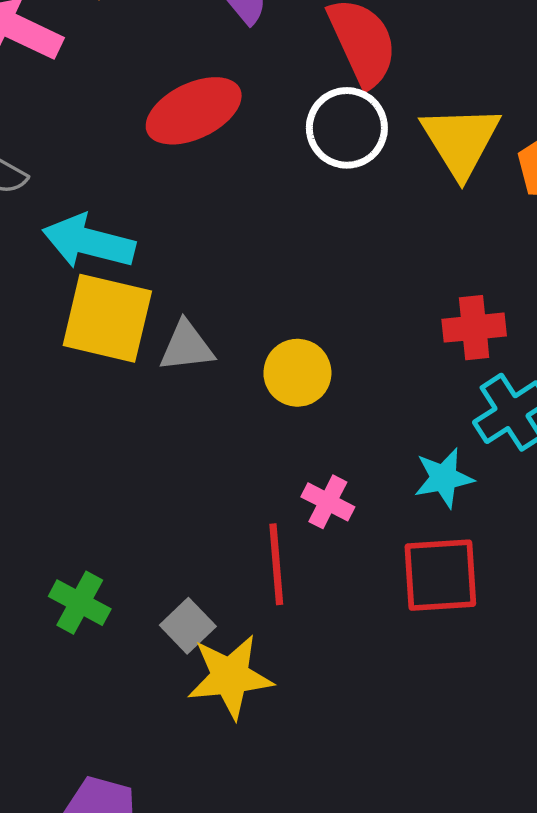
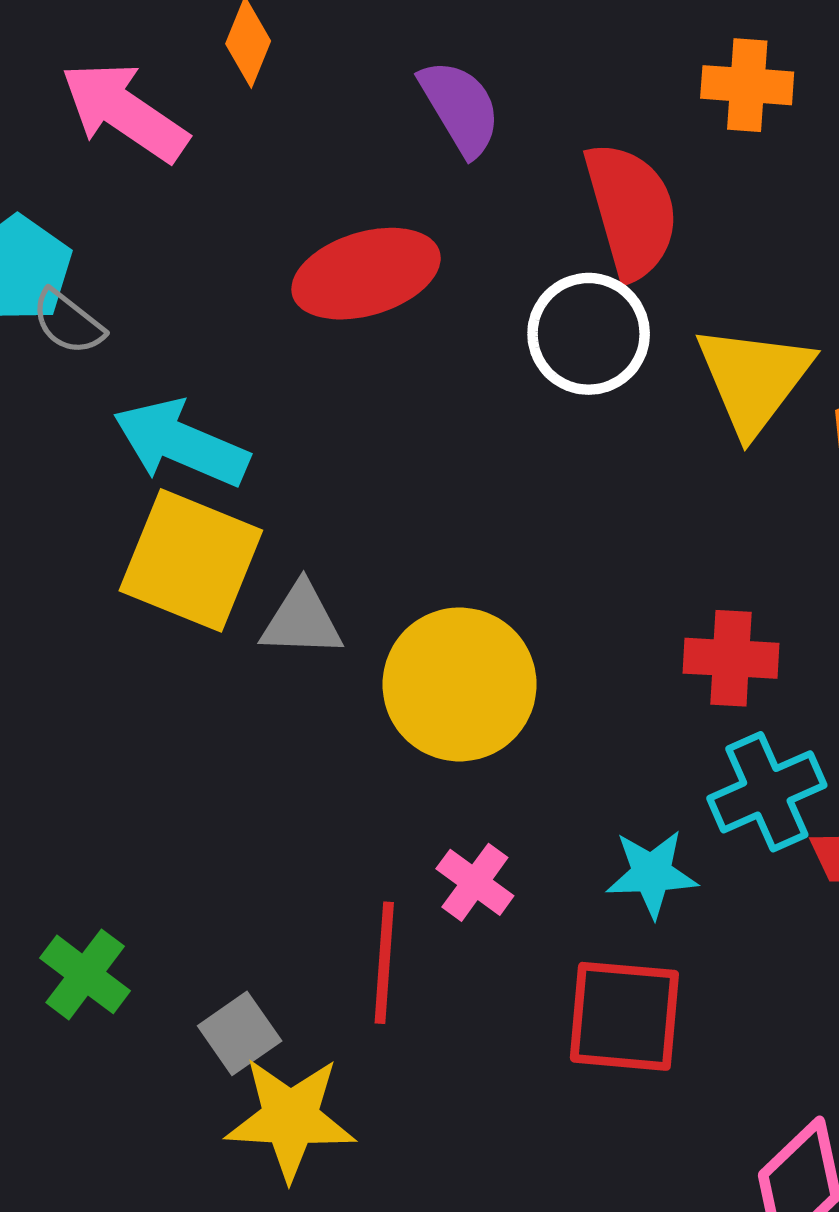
yellow circle: (297, 373) -> (460, 684), size x1.5

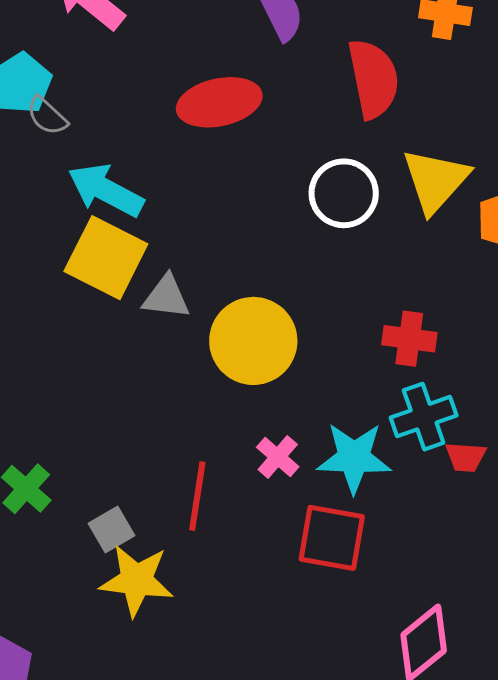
white circle: (589, 334) -> (344, 193), moved
cyan star: (652, 873) -> (354, 458), size x1.4
pink cross: (475, 882) -> (278, 457), moved

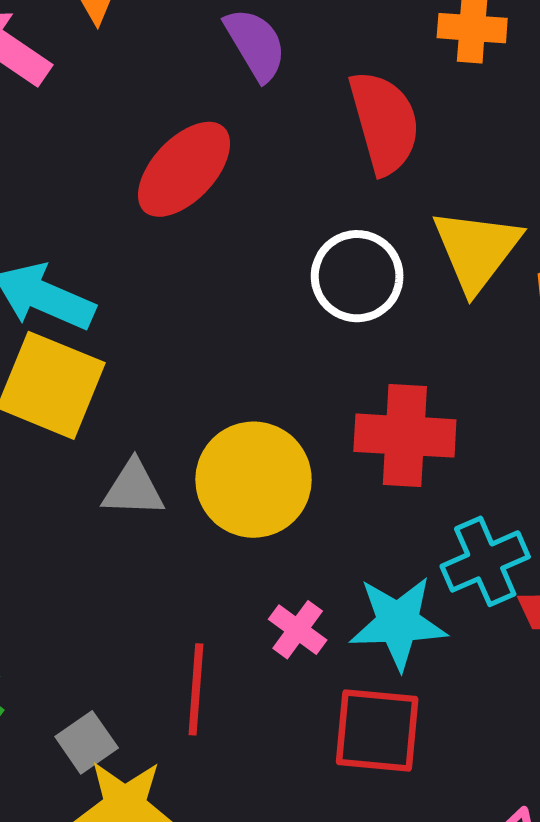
red ellipse: (219, 102) -> (184, 169), turned -30
gray triangle: (166, 297) -> (133, 489), moved
red cross: (409, 339) -> (405, 436), moved, size x1.4

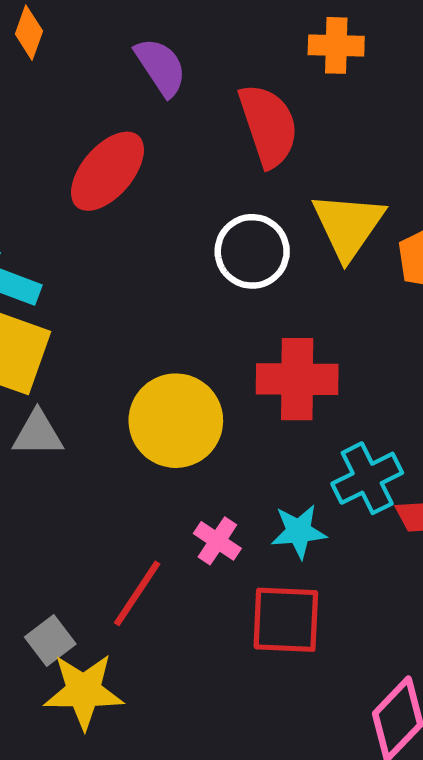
gray triangle: (133, 489) -> (38, 434), moved
cyan star: (398, 623) -> (299, 531), size x0.7
red line: (196, 689) -> (137, 593), turned 32

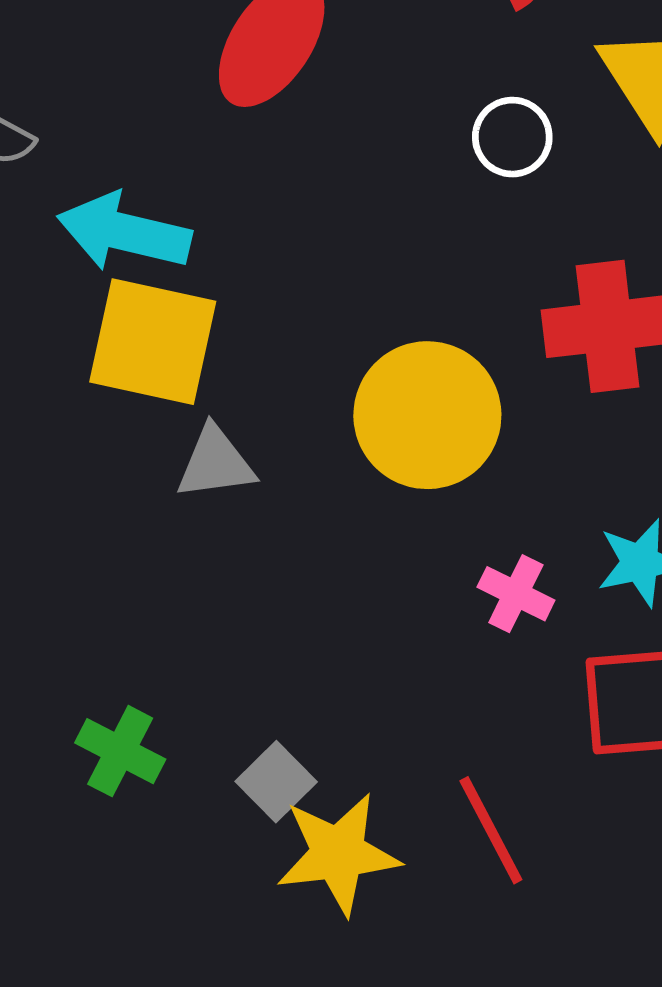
white circle: (252, 251) -> (512, 137), size x0.7
red line: (137, 593) -> (491, 830), moved, turned -54

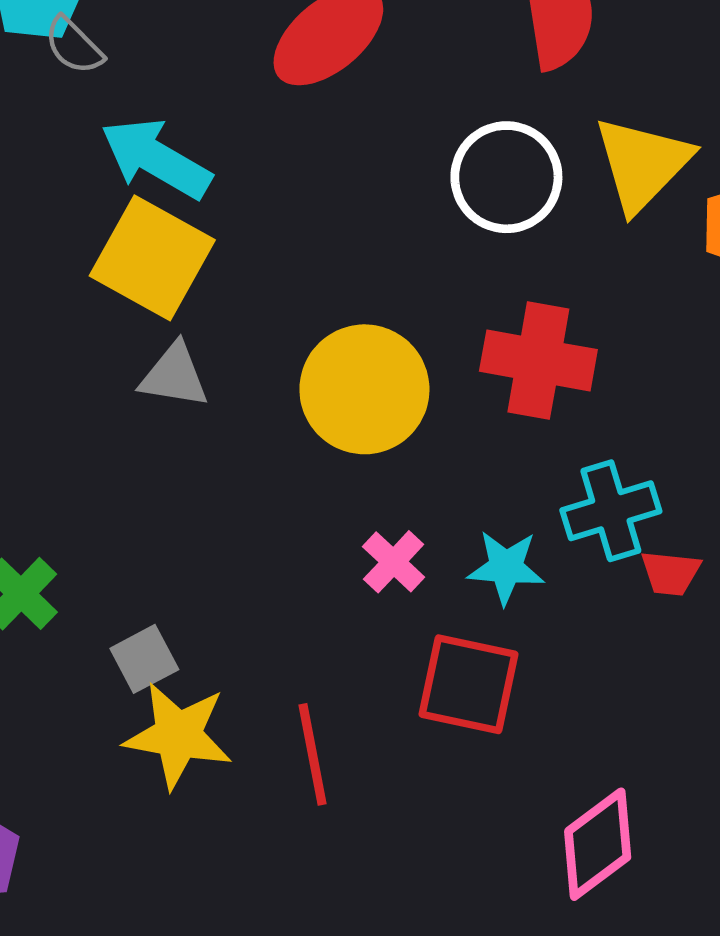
white circle: (512, 137) -> (506, 177), size x1.6

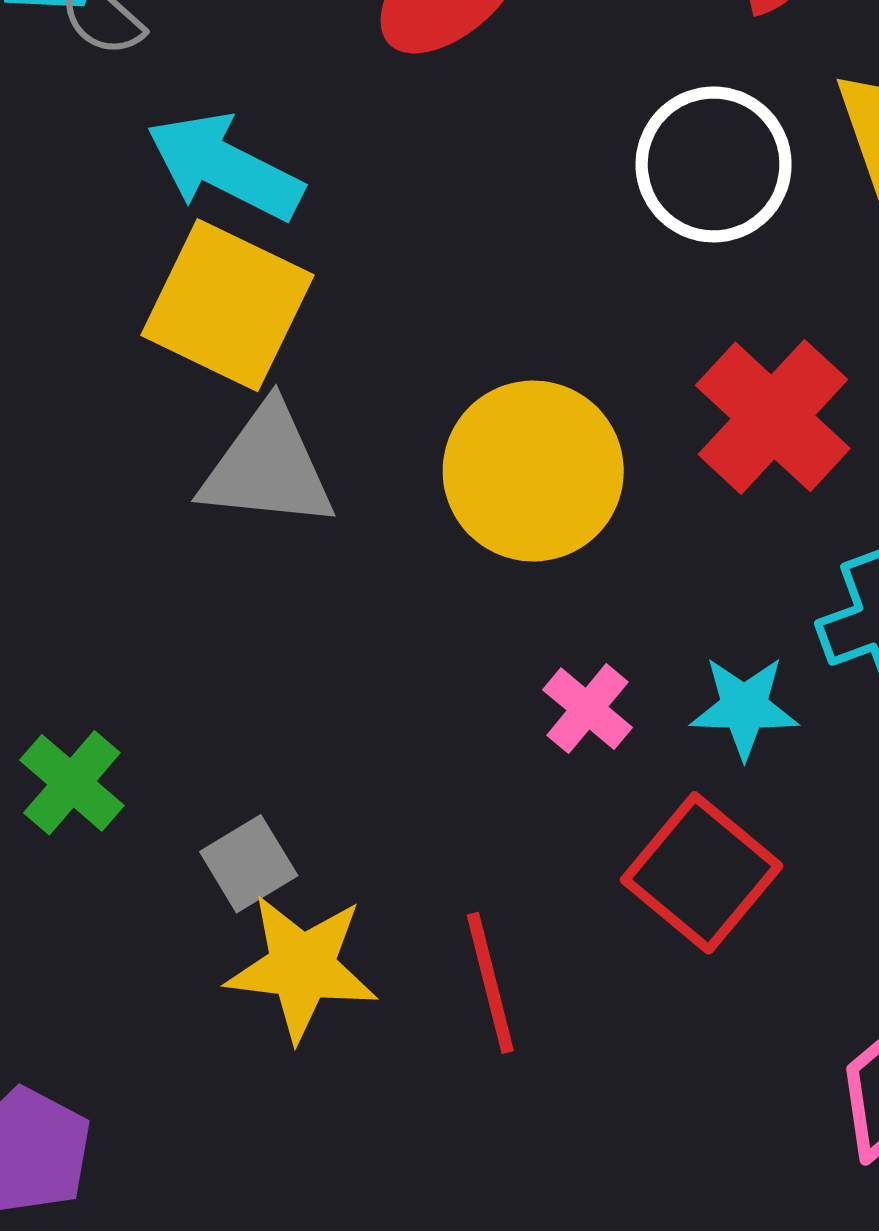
red cross: (538, 360) -> (773, 417), turned 36
gray triangle: (174, 376) -> (268, 467), size x1.4
red square: (468, 684) -> (702, 873), turned 31

